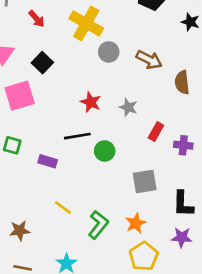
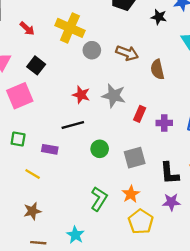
gray star: (128, 107) -> (114, 96), size x1.5
green circle: (105, 151) -> (100, 149), moved
yellow line: (63, 207) -> (33, 174), moved

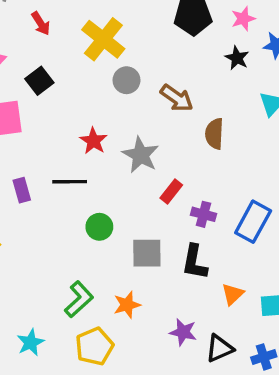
purple rectangle: (50, 149) -> (22, 190), moved, turned 49
black L-shape: (169, 173) -> (195, 262), moved
yellow pentagon: (141, 222) -> (94, 346), moved

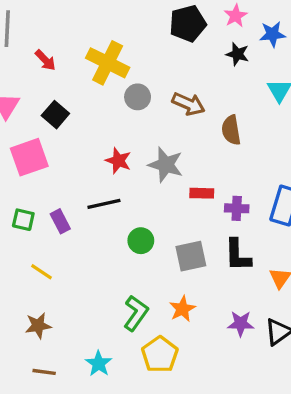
red rectangle: (171, 191) -> (202, 193), turned 65

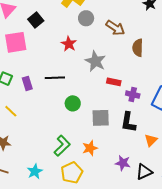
red star: (118, 161) -> (69, 44), moved

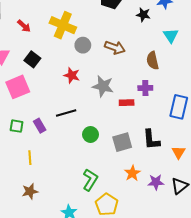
brown semicircle: (138, 48) -> (153, 61), moved
purple cross: (133, 95) -> (145, 88), moved
yellow line: (11, 111) -> (30, 158), turned 56
orange star: (90, 148) -> (132, 173), moved

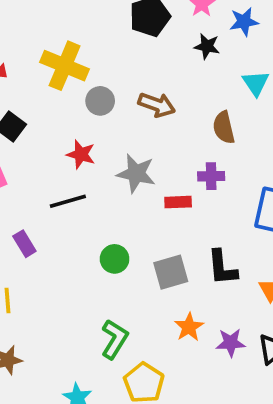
black line: (66, 113) -> (68, 201), moved

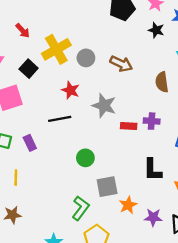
yellow cross: (65, 66) -> (56, 49), moved, turned 32
purple cross: (211, 176) -> (152, 121), moved
gray square: (171, 272) -> (107, 187), moved

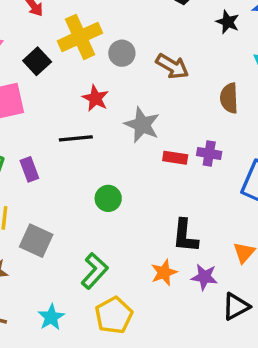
black L-shape: (152, 170) -> (185, 236), moved
gray square: (107, 187) -> (36, 241), moved, turned 30
purple star: (153, 217) -> (204, 277), moved

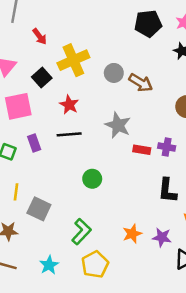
gray circle: (122, 53) -> (114, 73), moved
red star: (95, 98) -> (69, 105), moved
purple rectangle: (29, 169) -> (34, 143), moved
black L-shape: (185, 236) -> (167, 190), moved

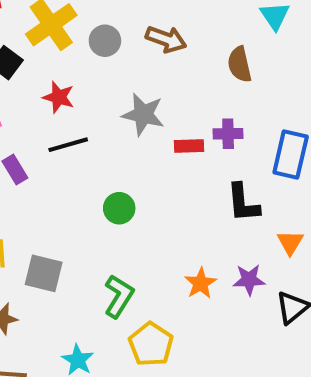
gray circle: (114, 73) -> (105, 41), moved

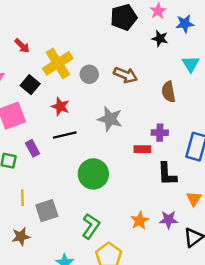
red rectangle: (189, 146) -> (142, 149), moved
green circle: (119, 208) -> (93, 174), size x1.6
gray square: (44, 273) -> (47, 211), turned -35

